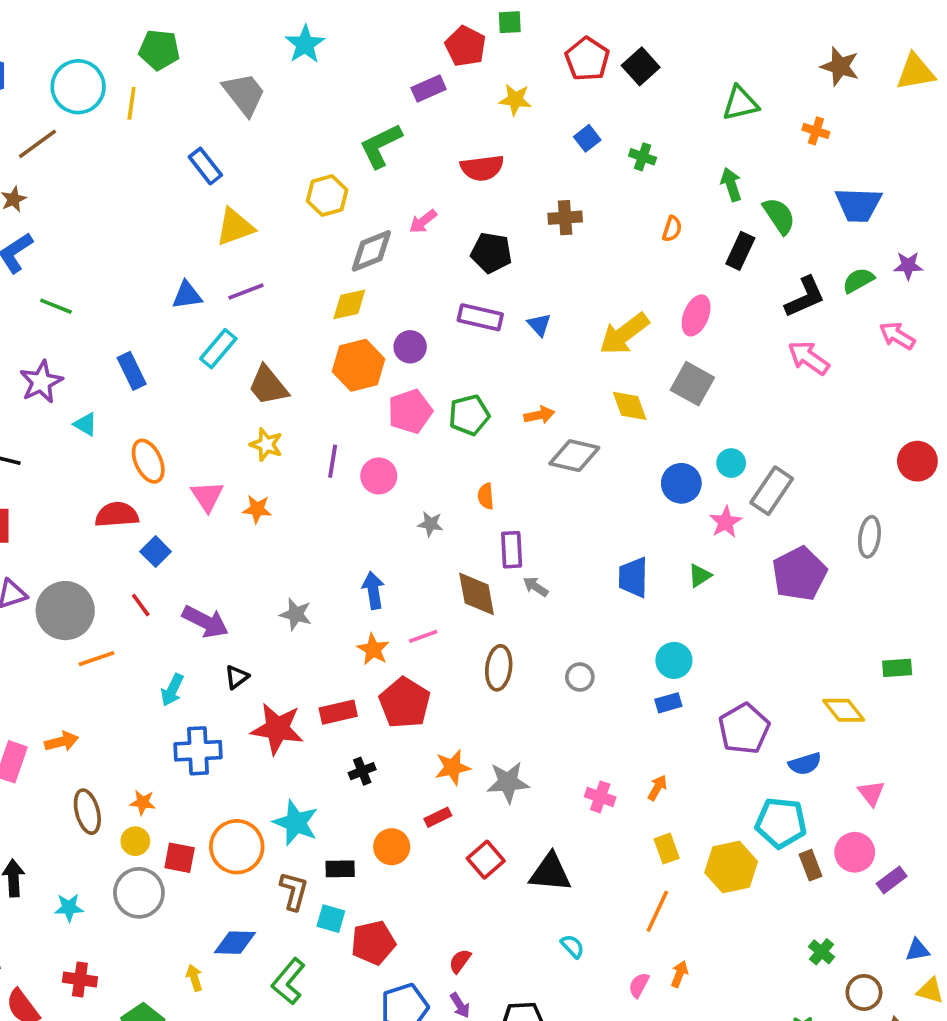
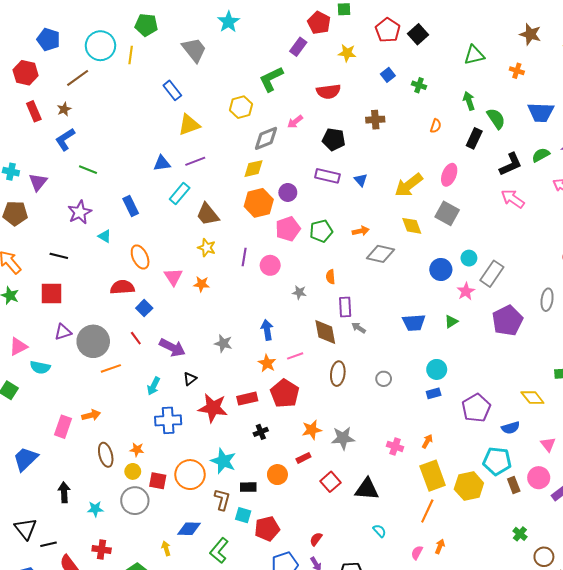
purple rectangle: (429, 89) -> (298, 47), turned -30
blue trapezoid: (633, 577) -> (414, 323), turned -95
yellow rectangle: (667, 849) -> (433, 476), size x1.8

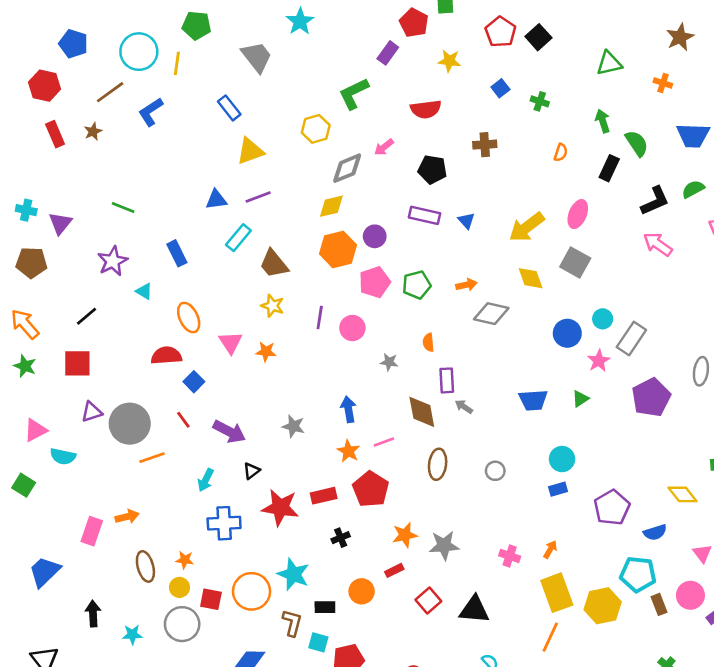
brown star: (530, 34) -> (680, 37), turned 30
blue L-shape: (65, 139) -> (151, 112), moved
black line: (59, 256) -> (86, 316), turned -54

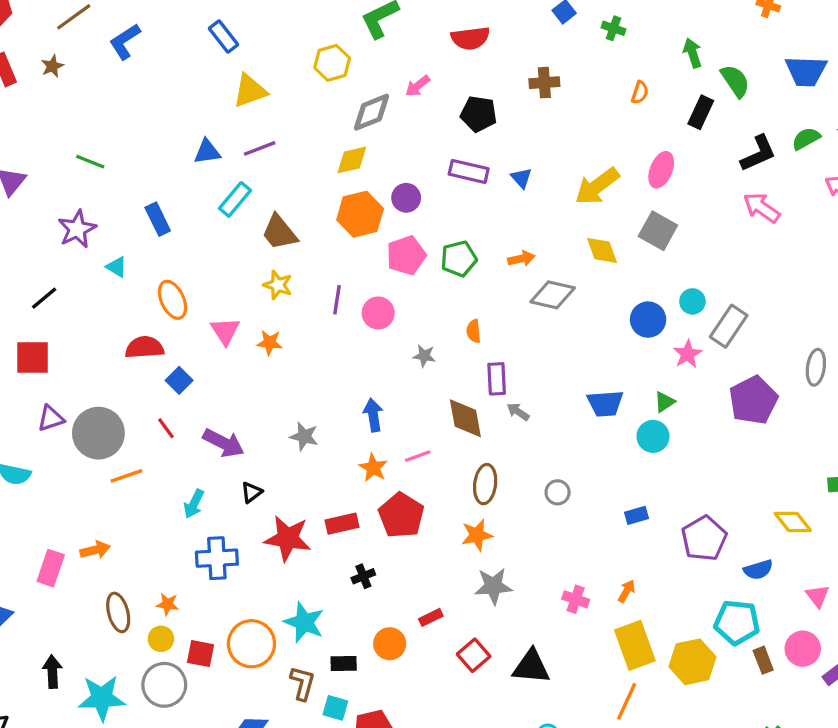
cyan circle: (562, 459) -> (653, 436), moved
orange star: (405, 535) -> (477, 535), moved
cyan star: (132, 635) -> (102, 698), size x1.8

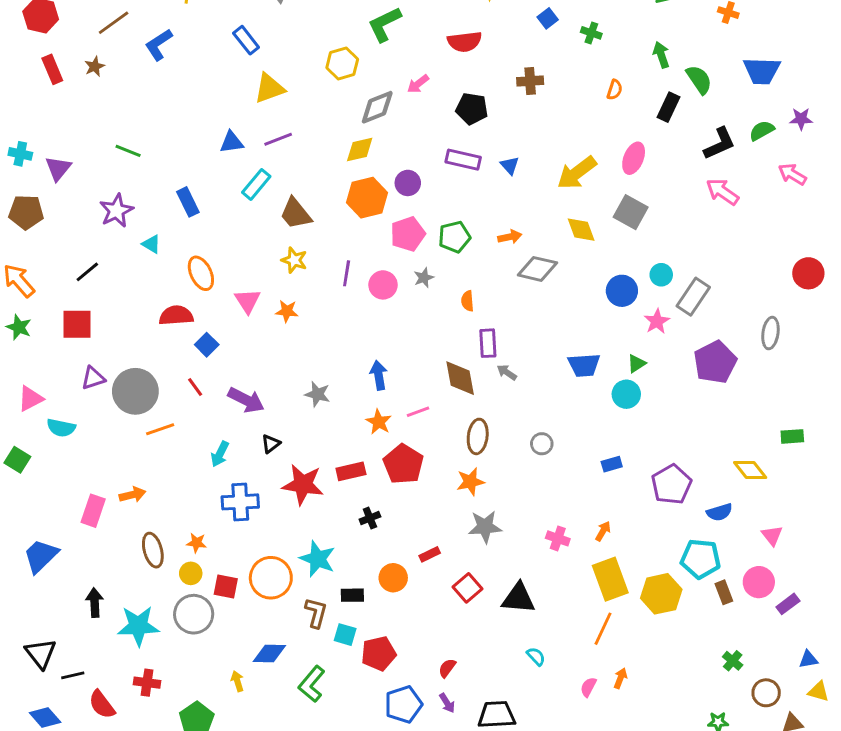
gray star: (424, 356) -> (424, 278), moved, turned -30

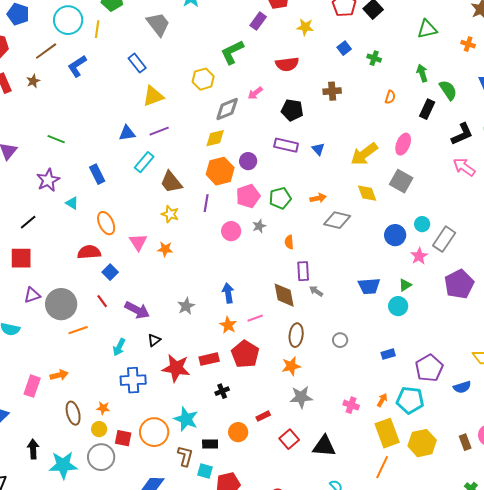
purple line: (347, 273) -> (206, 203), moved
gray star: (317, 394) -> (186, 306), turned 30
cyan pentagon: (701, 559) -> (410, 400), moved

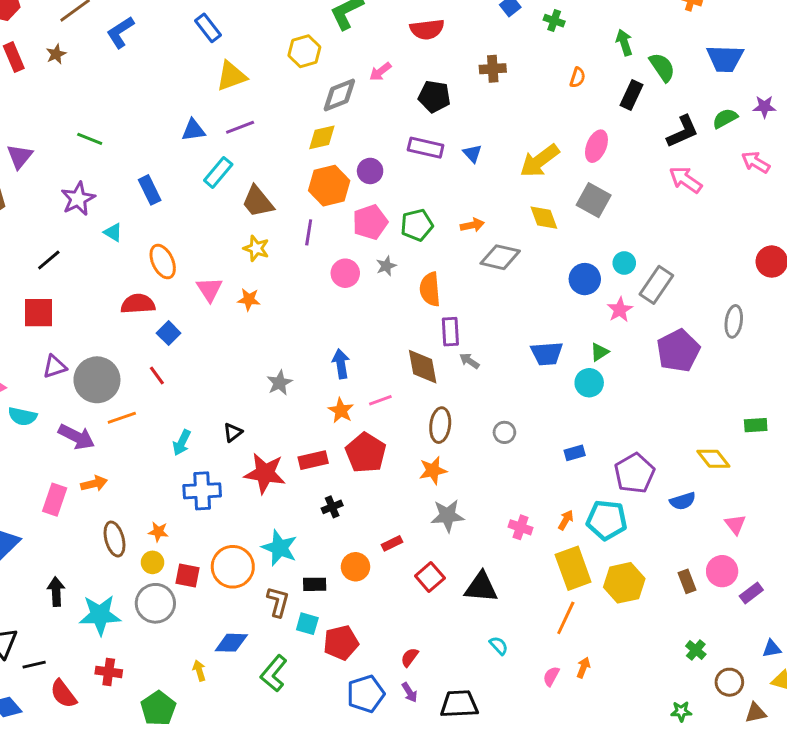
orange semicircle: (289, 242) -> (430, 289), size x1.6
purple arrow: (137, 310) -> (77, 437), moved

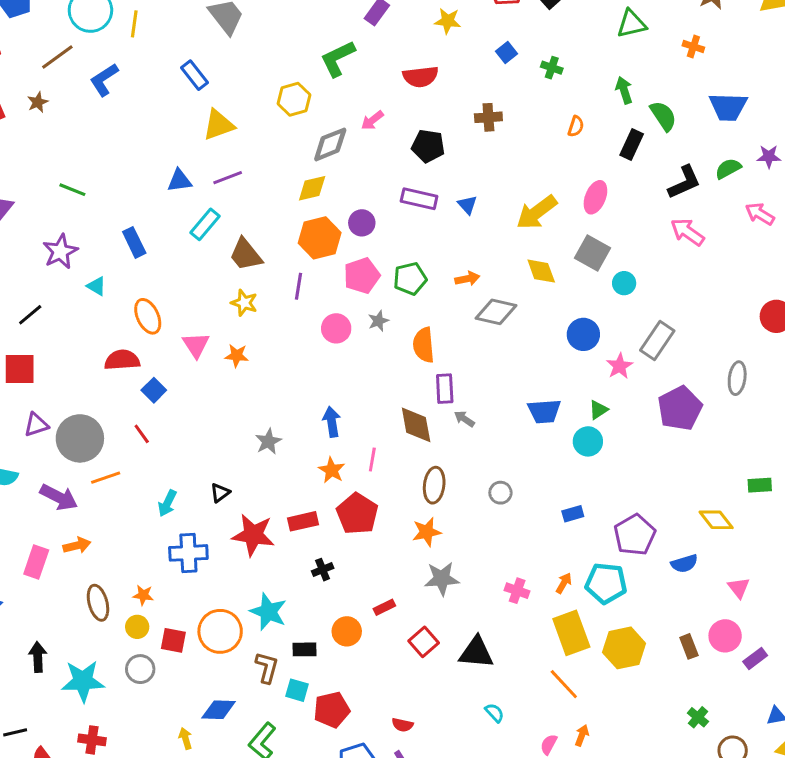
cyan circle: (624, 263) -> (624, 283), moved
pink line: (380, 400) -> (372, 460), turned -60
gray circle: (155, 603) -> (140, 669), size x0.7
orange line: (566, 618) -> (564, 684), turned -68
red semicircle: (410, 657) -> (402, 725), turned -114

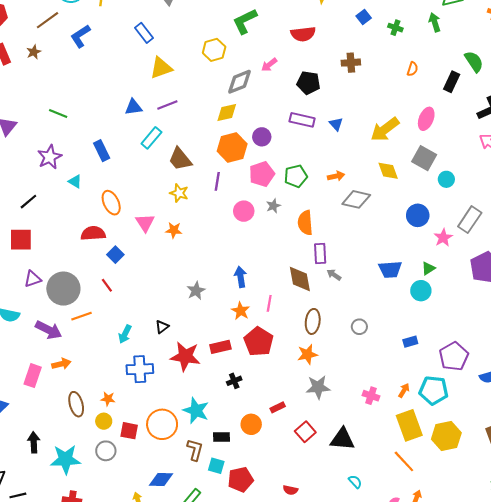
green arrow: (624, 90) -> (435, 22), moved

